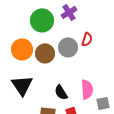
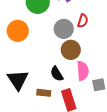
brown circle: (45, 53) -> (71, 50), moved
black triangle: (22, 85) -> (18, 80), moved

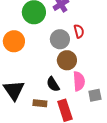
red semicircle: (83, 21) -> (79, 31), turned -32

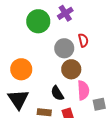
orange circle: (14, 41) -> (21, 69), moved

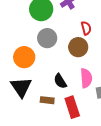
gray circle: (64, 48) -> (47, 38), moved
brown circle: (71, 69) -> (78, 47), moved

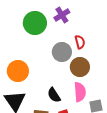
gray circle: (47, 38) -> (62, 52), moved
brown circle: (78, 47) -> (80, 67), moved

